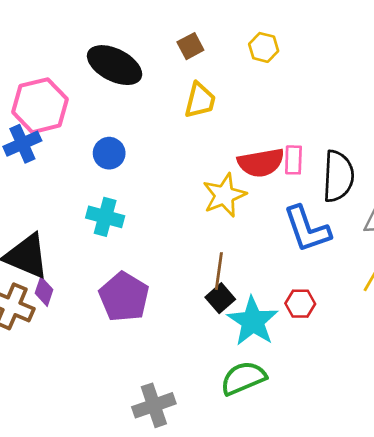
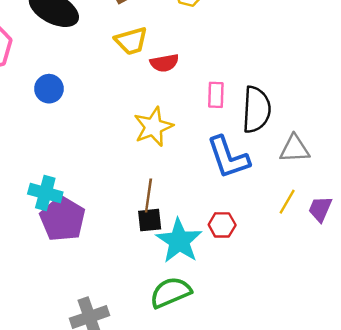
yellow trapezoid: (200, 100) -> (131, 41), turned 60
red semicircle: (261, 163) -> (164, 63), moved, size x0.7
cyan cross: (105, 217) -> (45, 193), moved
black square: (220, 298) -> (150, 220), turned 35

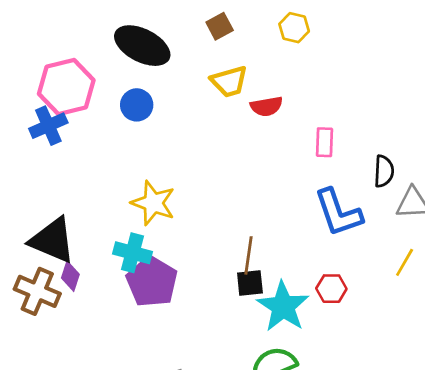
blue circle: (49, 89) -> (137, 105), moved
black semicircle: (256, 110) -> (384, 171), moved, size x0.6
yellow star: (153, 127) -> (153, 203), moved, turned -30

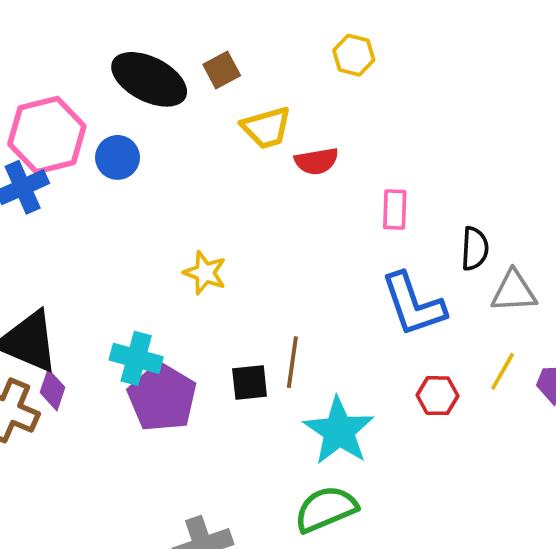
brown square: (220, 26) -> (222, 70), moved
blue circle: (137, 105) -> (118, 157), moved
yellow star: (153, 203) -> (205, 273), moved, size x0.7
black square: (250, 283) -> (250, 383), moved
red hexagon: (331, 289) -> (437, 396), moved

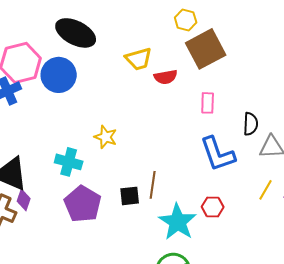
brown square: (222, 70) -> (206, 49), moved, size x2.0
blue circle: (118, 157) -> (59, 75), size x1.5
cyan cross: (136, 358) -> (69, 162), moved
red hexagon: (437, 396) -> (213, 207), moved

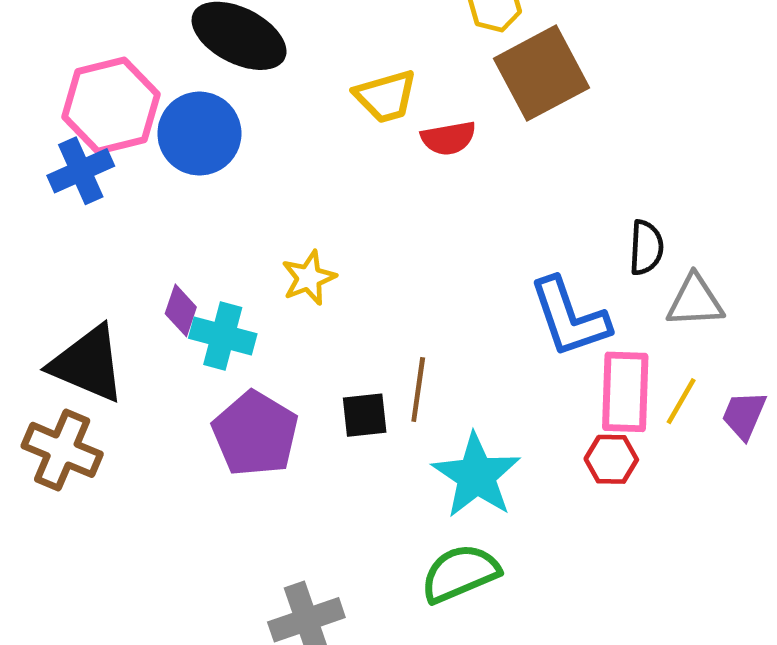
pink rectangle: (208, 103) -> (625, 392), moved, size x1.6
yellow star: (106, 137) -> (309, 278), turned 30
purple diamond: (24, 200) -> (181, 310), moved
red hexagon: (213, 207) -> (611, 459), moved

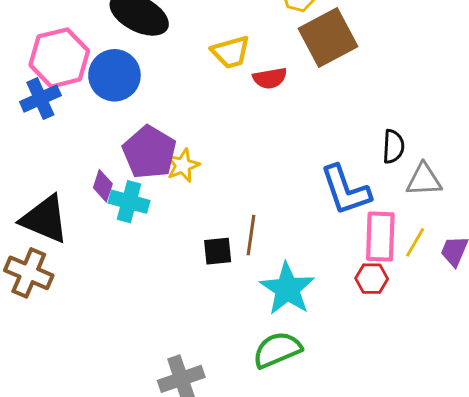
purple pentagon: (255, 434) -> (149, 152), moved

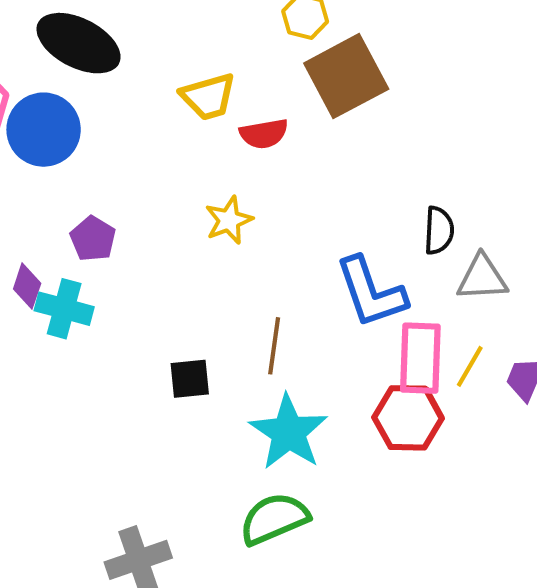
purple pentagon: (149, 152) -> (93, 239), size x0.6
yellow star: (183, 165) -> (229, 220), moved
brown line: (251, 235) -> (274, 346), moved
red hexagon: (372, 279) -> (408, 418), size x1.5

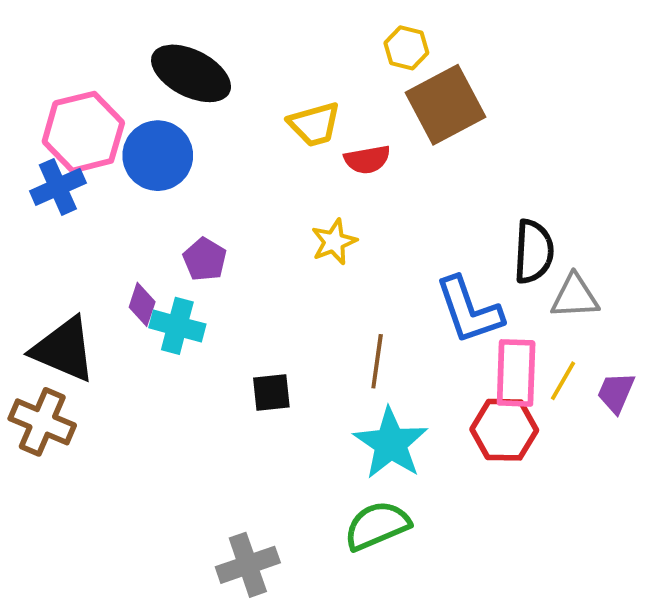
black semicircle: (439, 230) -> (534, 252), size x1.4
black square: (190, 379) -> (271, 393), moved

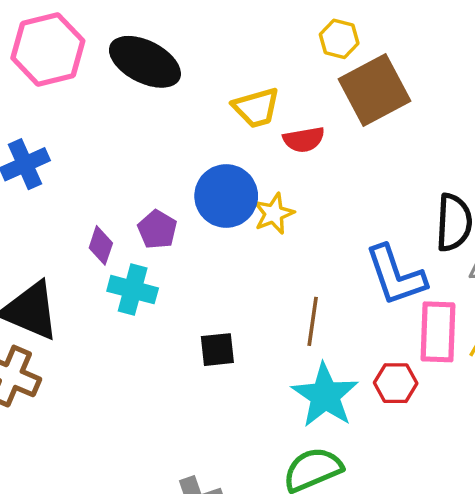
pink hexagon: (83, 132) -> (48, 49), moved
blue circle: (158, 156) -> (226, 196), moved
purple diamond: (142, 304) -> (101, 245), moved
red hexagon: (504, 430) -> (396, 383), moved, size x0.7

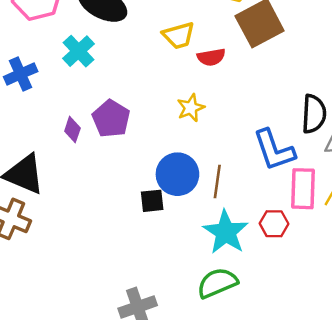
blue circle: (226, 196) -> (177, 174), moved
purple pentagon: (157, 230) -> (111, 119), size x1.4
cyan cross: (133, 290) -> (78, 51), moved, turned 32

